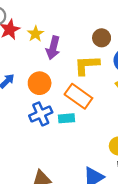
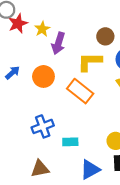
blue cross: (41, 114) -> (43, 126), moved
cyan rectangle: (66, 118) -> (70, 142), moved

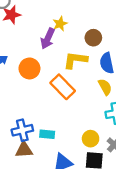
yellow star: (42, 29) -> (60, 24), moved
blue cross: (43, 126) -> (22, 130), moved
brown triangle: (40, 169) -> (24, 150), moved

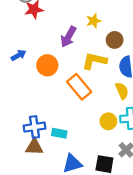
yellow star: (60, 24) -> (94, 21), moved
yellow circle: (91, 139) -> (108, 121), moved

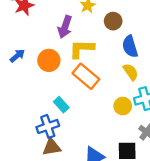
yellow L-shape: (94, 61) -> (82, 49), moved
cyan rectangle: (59, 133) -> (61, 105), moved, turned 48

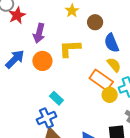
purple arrow: (65, 27) -> (39, 33), moved
blue arrow: (17, 56) -> (15, 59), size x1.5
orange rectangle: (86, 76) -> (101, 80), moved

